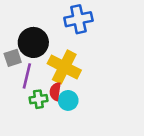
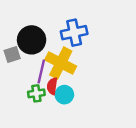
blue cross: (78, 19) -> (74, 33), moved
purple line: (27, 76) -> (41, 72), moved

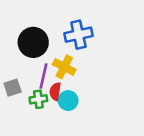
gray square: (12, 54) -> (13, 88), moved
yellow cross: (61, 63) -> (64, 67), size x0.7

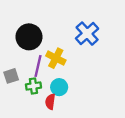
blue cross: (78, 35) -> (87, 34), moved, turned -30
red semicircle: (55, 92) -> (50, 102), moved

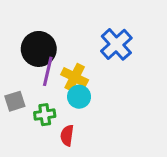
purple line: (38, 66) -> (48, 71), moved
cyan circle: (59, 87) -> (79, 97), moved

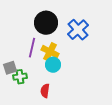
black circle: (39, 49) -> (46, 23), moved
green cross: (45, 115) -> (20, 77), moved

